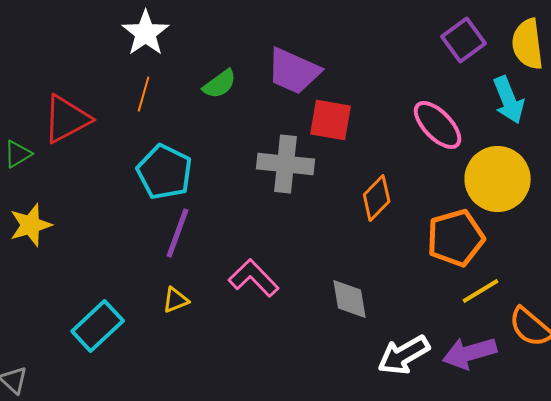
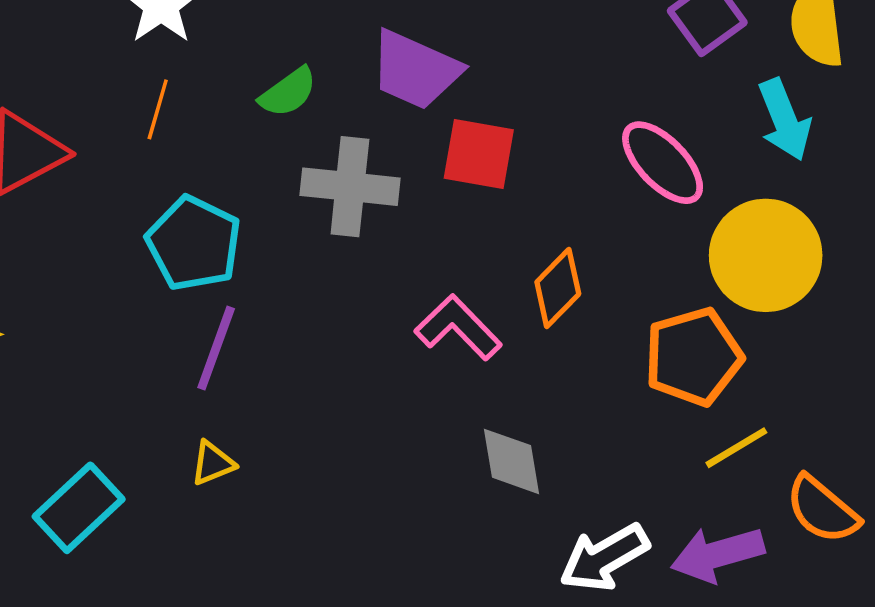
gray cross: (286, 164) -> (350, 187), moved
pink L-shape: (254, 278) -> (458, 328), moved

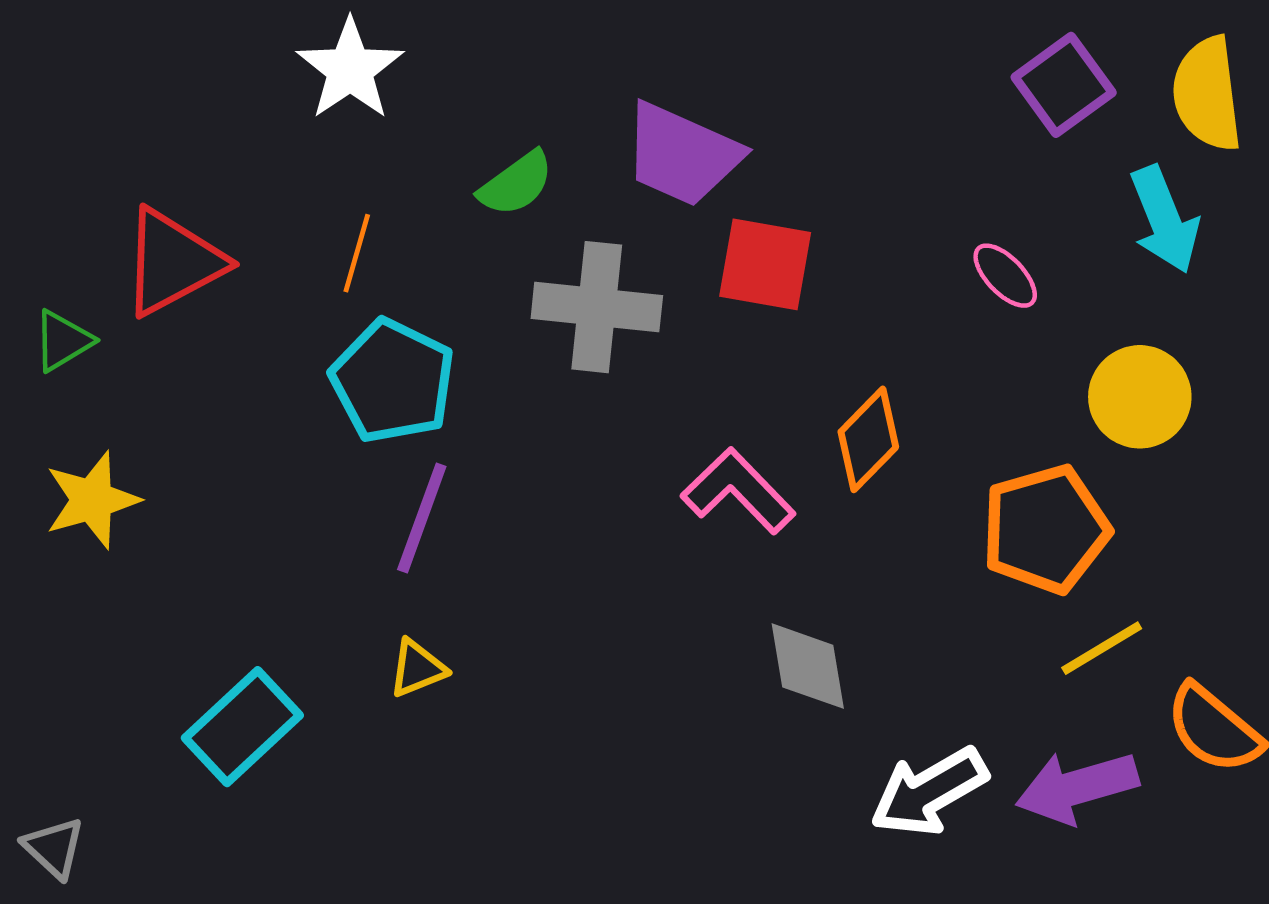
orange line: (158, 109) -> (357, 253), moved
pink ellipse: (663, 163) -> (1005, 276), size x0.6
yellow circle: (766, 255) -> (1140, 397), size x0.7

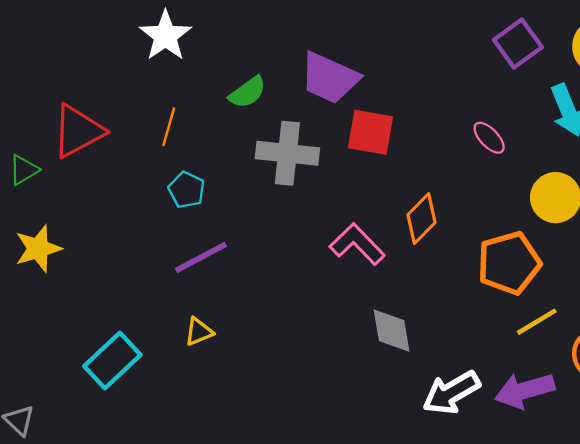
cyan pentagon: (393, 381) -> (187, 190), size x0.6
purple line: (422, 518) -> (201, 257), turned 42

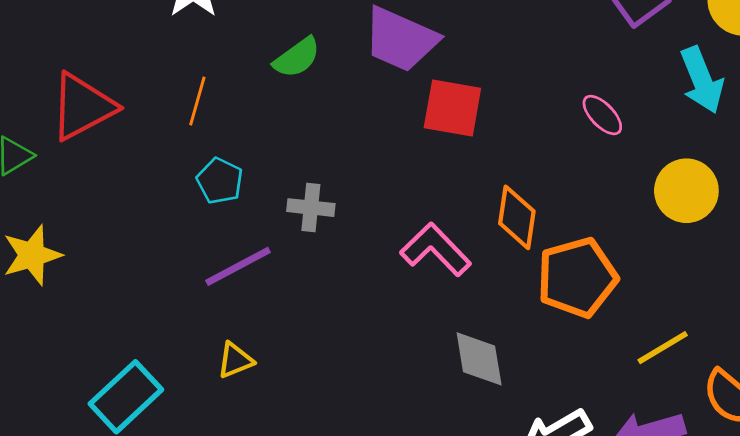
gray cross: (287, 153) -> (311, 208), moved, size x0.6
orange diamond: (421, 219) -> (517, 217), turned -36
orange pentagon: (509, 263) -> (577, 278), moved

